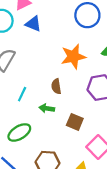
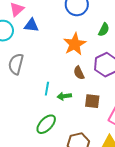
brown semicircle: (56, 86) -> (79, 73), moved
cyan line: (22, 94) -> (47, 89), moved

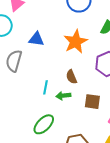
blue triangle: (31, 25) -> (36, 39), moved
brown semicircle: (79, 73) -> (71, 77), moved

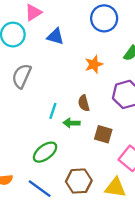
blue triangle: (36, 39) -> (55, 36), moved
orange star: (76, 42) -> (94, 64), size x0.7

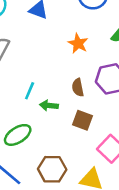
orange star: (94, 64) -> (78, 43), turned -30
brown semicircle: (84, 103) -> (78, 87), moved

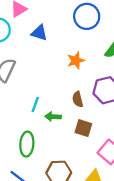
orange star: (78, 43) -> (76, 60), turned 30
green ellipse: (18, 135) -> (27, 144), turned -50

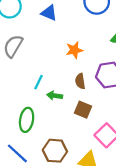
orange star: (76, 60) -> (74, 50), moved

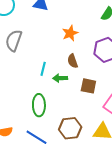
brown semicircle: (80, 81) -> (73, 61), moved

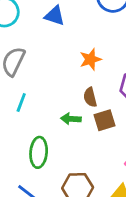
cyan line: (43, 69) -> (21, 103), moved
brown square: (88, 86) -> (104, 120), moved, turned -35

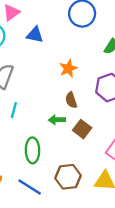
brown square: (104, 120) -> (82, 129), moved, turned -30

